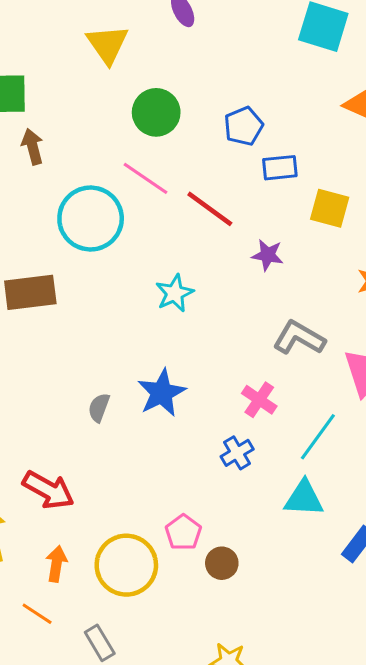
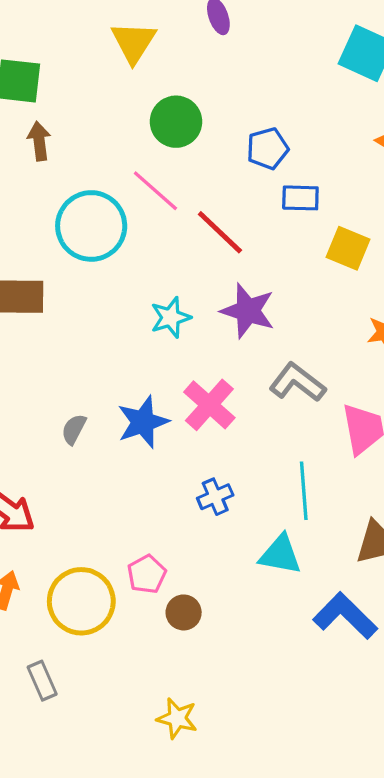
purple star: (268, 255) -> (248, 311), moved, size x1.6
pink cross: (259, 400) -> (209, 405), moved, size x1.4
cyan line: (318, 437) -> (304, 491), turned -48

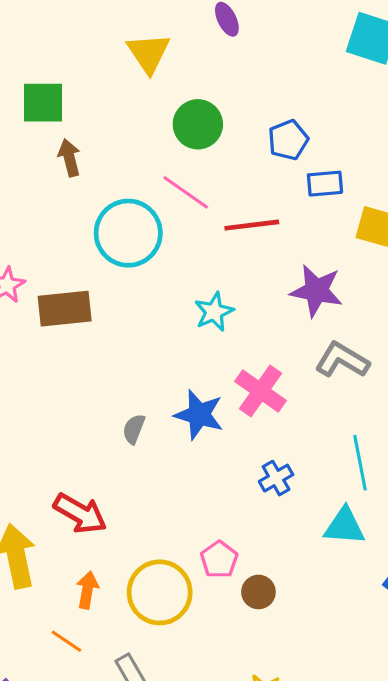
red line: (220, 232) -> (252, 225), turned -44
purple star: (248, 311) -> (316, 291), moved
blue star: (143, 422) -> (199, 415), turned -30

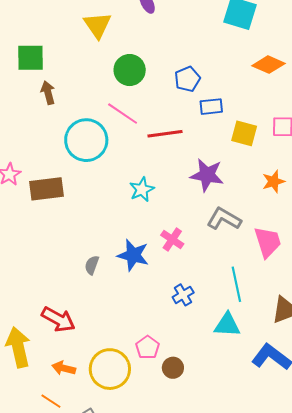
pink cross: (260, 391) -> (172, 239), size x0.7
orange arrow: (87, 590) -> (64, 368), turned -85

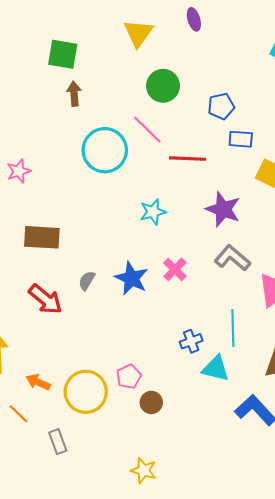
brown rectangle: (46, 189) -> (42, 237), moved
blue cross: (183, 295) -> (191, 341), moved
red arrow: (58, 319) -> (45, 299), moved

